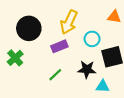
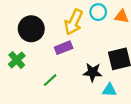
cyan circle: (92, 39) -> (98, 12), moved
green line: (55, 75) -> (50, 80), moved

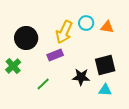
cyan triangle: (109, 90) -> (105, 90), moved

